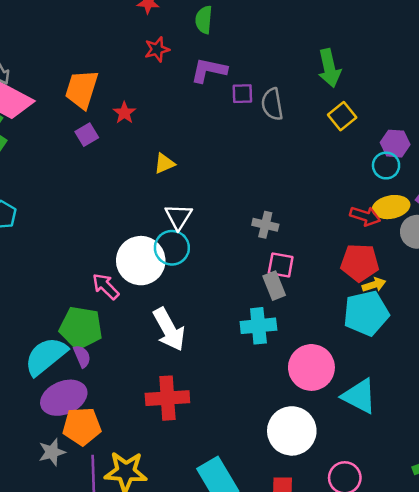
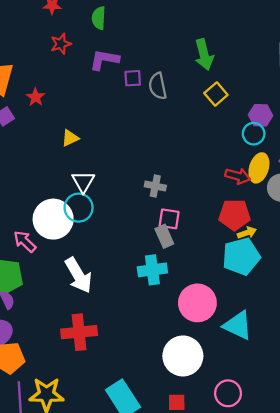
yellow ellipse: (391, 207) -> (259, 168), turned -60

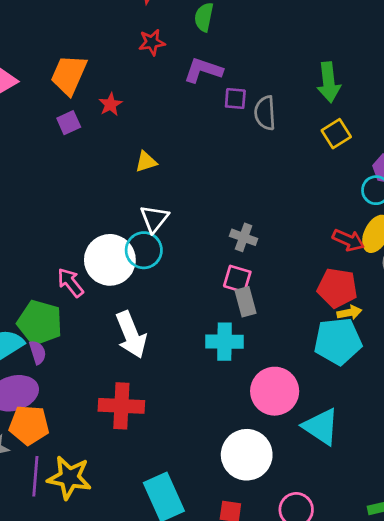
pink square: (169, 219) -> (237, 279), moved

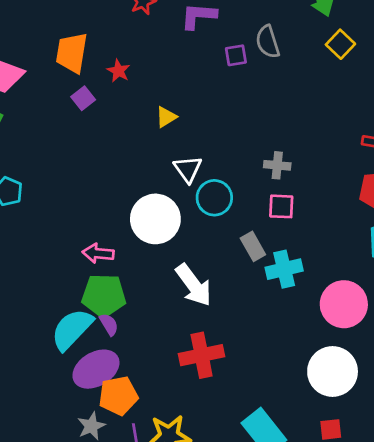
purple square: (235, 99) -> (236, 55), moved
cyan circle: (144, 250) -> (214, 198), moved
pink arrow: (70, 283) -> (98, 253), moved, turned -32
gray rectangle: (246, 302) -> (253, 246), moved

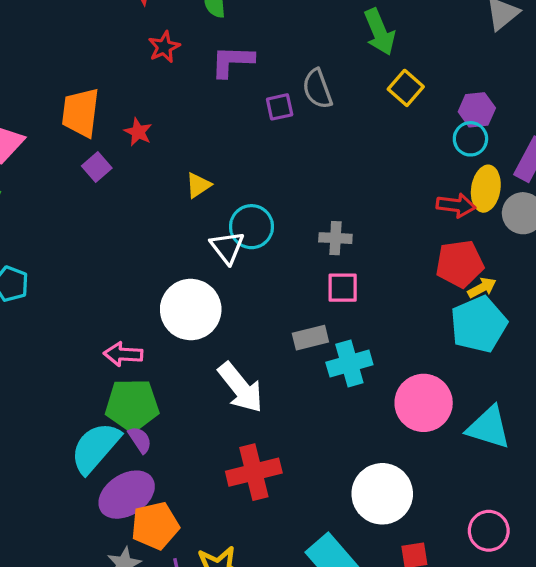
cyan circle: (214, 198) -> (251, 227), moved
gray rectangle: (253, 246) -> (310, 338), turned -72
white circle: (333, 371) -> (382, 494), moved

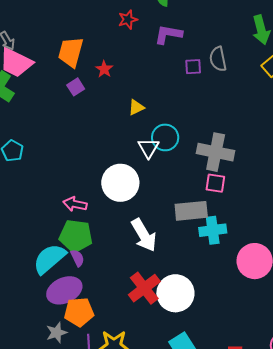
gray cross: (335, 238) -> (216, 152), size x1.8
gray rectangle: (310, 338) -> (191, 211), size x1.5
red cross: (254, 472) -> (144, 288), turned -32
white circle: (382, 494) -> (175, 293), moved

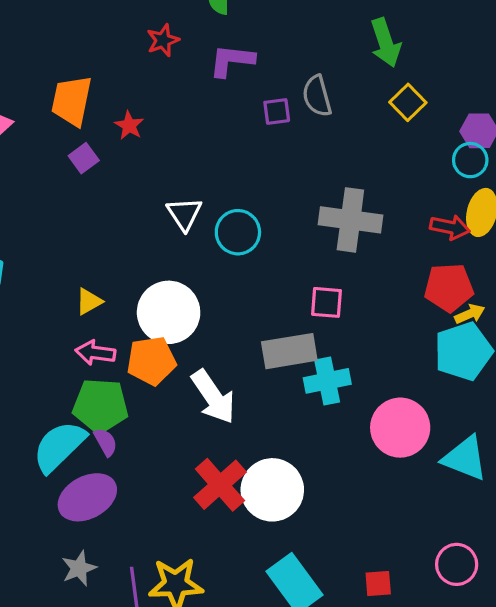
yellow triangle: (136, 107) -> (89, 301), moved
white triangle: (148, 148) -> (184, 214), moved
gray cross: (216, 152) -> (350, 220), moved
orange pentagon: (79, 312) -> (151, 361), moved

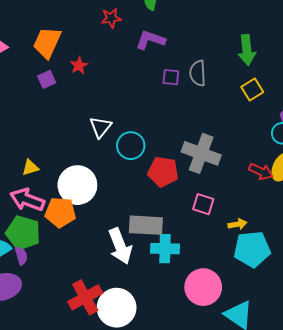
red pentagon: (449, 288) -> (163, 172), moved
pink square: (326, 302) -> (203, 204), moved
yellow arrow: (470, 314) -> (237, 224), moved
pink arrow: (95, 353) -> (27, 200), size x1.4
white arrow: (213, 397) -> (120, 246), moved

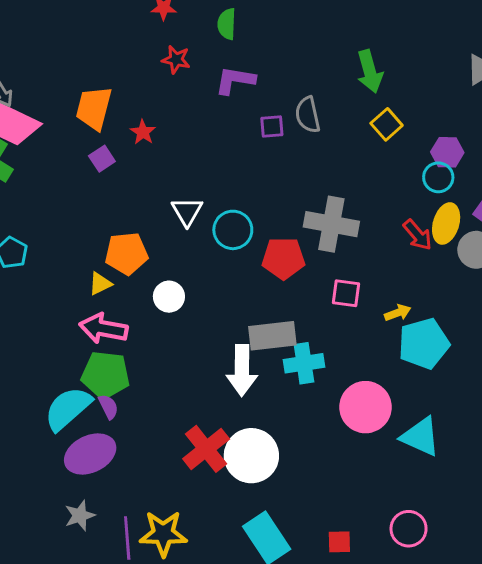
red star: (111, 18) -> (176, 60), turned 30
red arrow: (261, 171) -> (418, 235), turned 35
white circle: (77, 185) -> (169, 297), size x0.6
orange pentagon: (60, 212) -> (126, 253), moved
white arrow: (120, 246) -> (242, 370), turned 32

